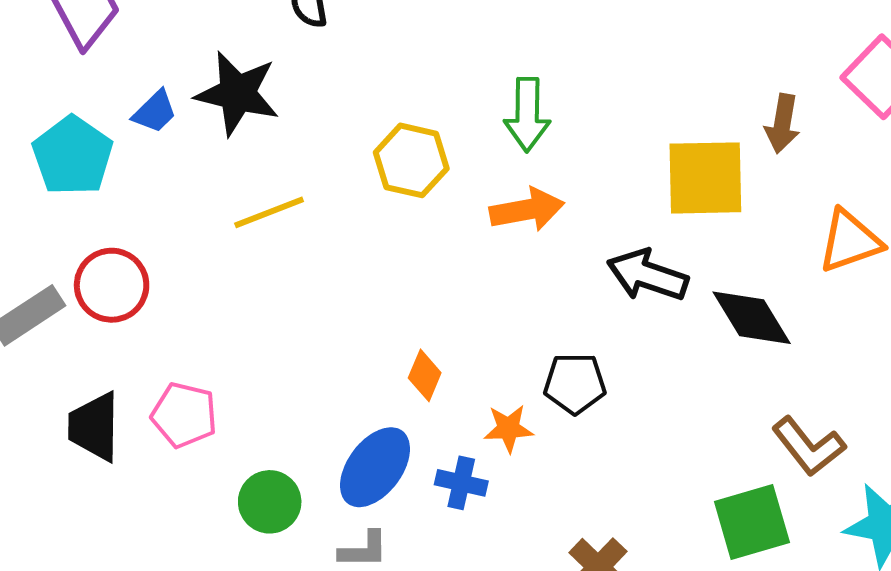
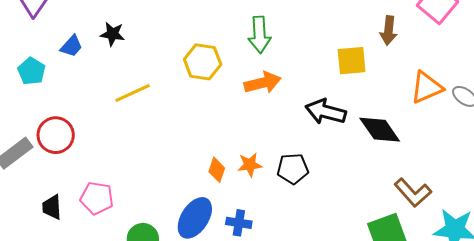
black star: (237, 93) -> (113, 34), size x0.6
cyan pentagon: (73, 156) -> (32, 71), size x0.7
yellow square: (705, 178) -> (352, 61), size x0.7
black trapezoid: (94, 427) -> (52, 207), size x0.7
orange star: (508, 429) -> (250, 165), moved

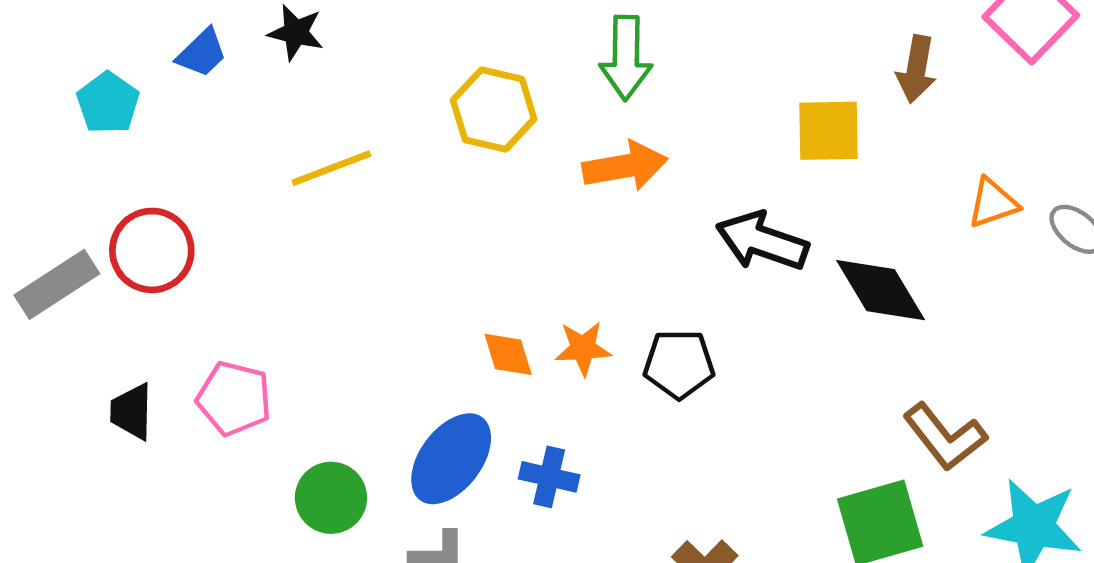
orange triangle: (427, 87) -> (993, 203), size x0.7
orange diamond: (217, 170) -> (508, 354), turned -40

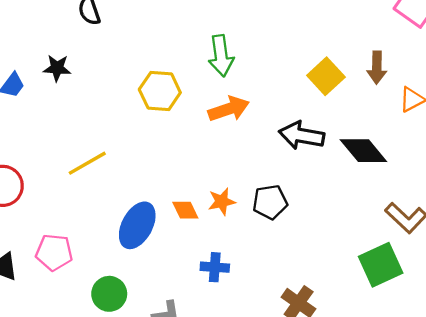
brown arrow: (916, 69) -> (377, 68), moved
yellow square: (829, 131) -> (326, 76), turned -33
yellow line: (331, 168) -> (87, 163), moved
blue ellipse: (451, 459) -> (137, 225), moved

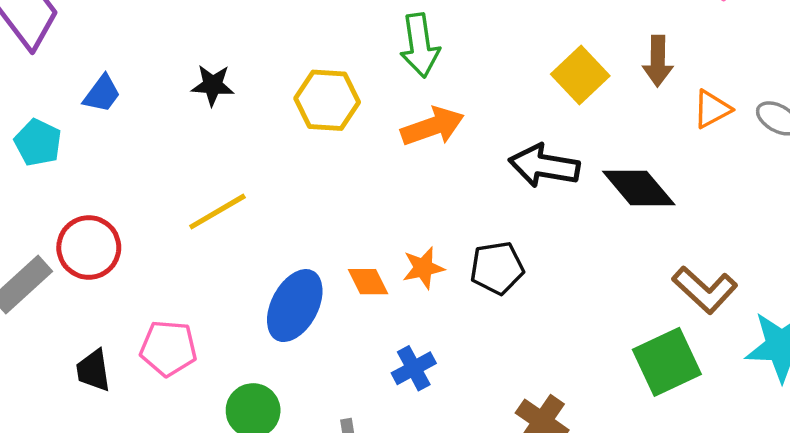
black star: (57, 68) -> (213, 85), moved
blue cross: (215, 267) -> (414, 368), turned -32

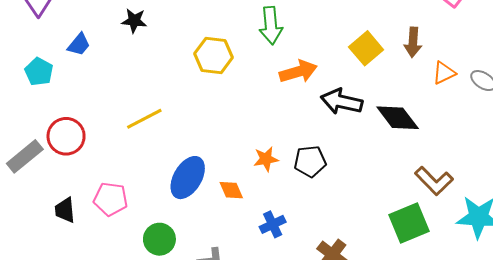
black star: (213, 85) -> (134, 21), moved
orange arrow: (432, 126) -> (298, 72), moved
orange diamond: (368, 282) -> (231, 190), moved
blue cross: (414, 368) -> (273, 224), moved

